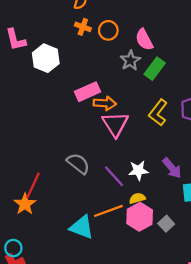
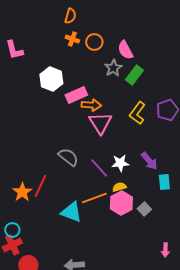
white hexagon: (46, 58) -> (51, 79), moved
red line: (33, 186) -> (40, 186), moved

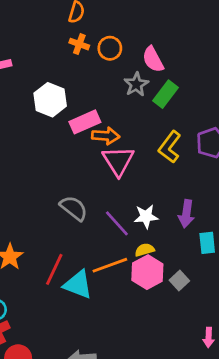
purple arrow: (149, 161) -> (186, 214), turned 48
red line: (40, 186) -> (54, 269), moved

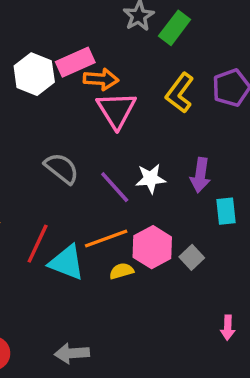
white hexagon: (50, 100) -> (34, 74), moved
yellow semicircle: (145, 250) -> (122, 271), moved

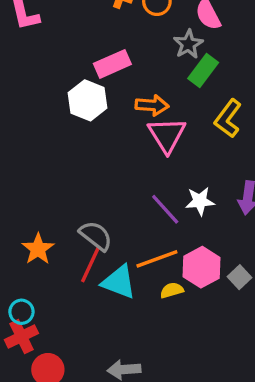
green rectangle: (175, 28) -> (203, 71), moved
pink rectangle: (75, 62) -> (112, 64), moved
gray semicircle: (62, 168) -> (96, 236), moved

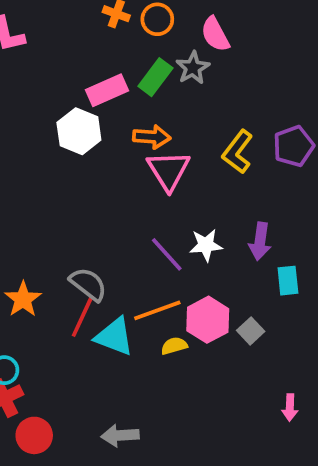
green rectangle: (203, 71) -> (155, 77), moved

